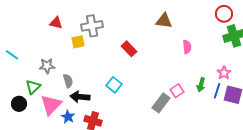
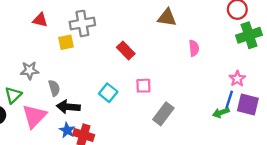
green arrow: (201, 85) -> (221, 113), moved, turned 56
pink square: (177, 91) -> (143, 86), moved, turned 32
blue star: (68, 117) -> (67, 130), moved

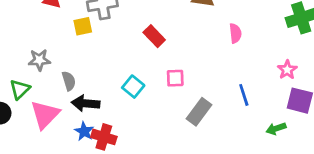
blue line: (229, 100) -> (244, 95), moved, turned -36
green arrow: (221, 113) -> (276, 129), moved

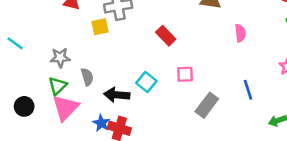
green triangle: (20, 89) -> (58, 86), moved
black arrow: (86, 103) -> (117, 95), moved

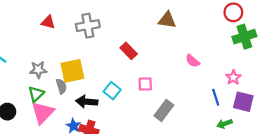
yellow square: (100, 27) -> (72, 71), moved, size x1.6
pink semicircle: (240, 33) -> (193, 61), moved, turned 136
blue line: (248, 90) -> (216, 97), moved

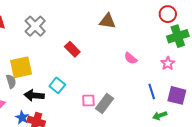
gray cross: (88, 26) -> (35, 26), turned -35
pink star: (233, 77) -> (168, 63), moved
pink square: (145, 84) -> (88, 100), moved

